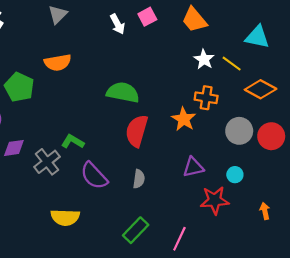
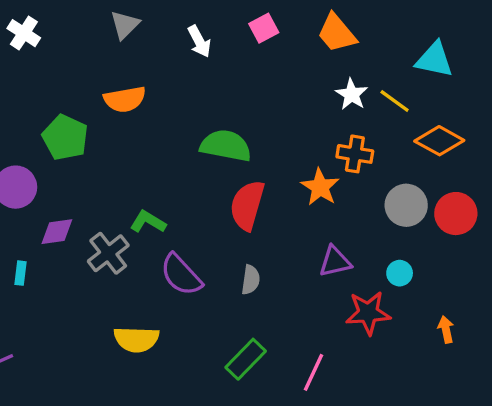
white arrow: (117, 24) -> (199, 41), moved

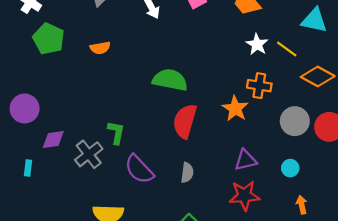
orange semicircle: (125, 99) -> (100, 48), size x0.7
green pentagon: (65, 137) -> (49, 39), moved
green L-shape: (148, 222) -> (116, 133), turned 70
red star: (368, 313) -> (244, 196), moved
orange arrow: (446, 329) -> (302, 205), moved

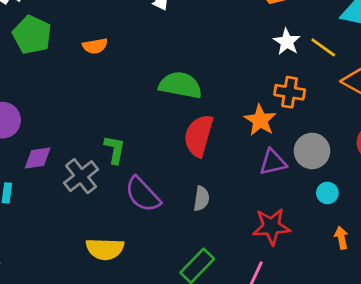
gray circle: (295, 121) -> (312, 151), moved
purple triangle: (246, 160) -> (273, 162), moved

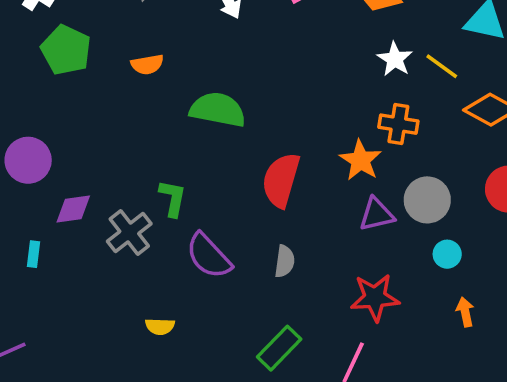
green semicircle: (180, 85) -> (218, 110), moved
yellow semicircle: (105, 249) -> (160, 326), size x0.6

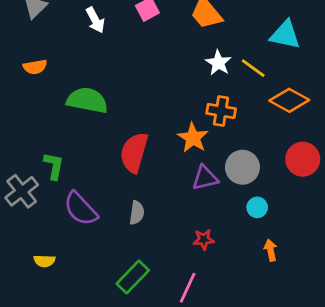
red star: (375, 297) -> (204, 239), size x0.6

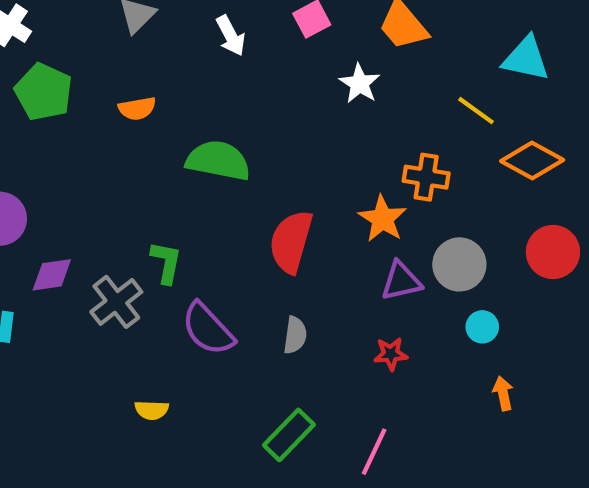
white star: (218, 63) -> (360, 84), moved
red star: (204, 239) -> (391, 354), moved

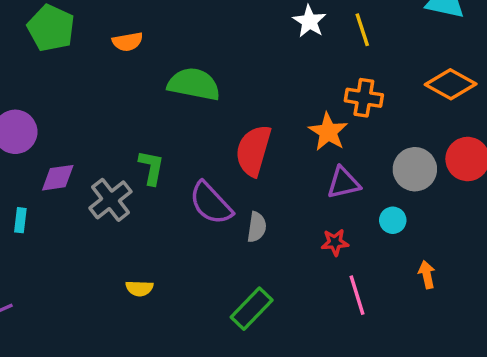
yellow line: (476, 111) -> (362, 30), moved, turned 36
gray circle: (459, 264) -> (415, 169), moved
cyan circle: (482, 327) -> (393, 220), moved
purple semicircle: (208, 329) -> (211, 203), moved
pink line: (374, 452) -> (357, 295), moved, turned -42

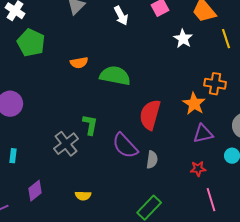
yellow line: (362, 30) -> (226, 39), moved
orange semicircle: (127, 42) -> (79, 63), moved
purple diamond: (58, 178) -> (35, 191), moved, turned -30

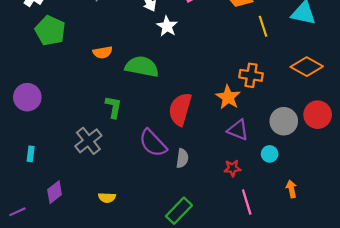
white star: (183, 39) -> (167, 26), moved
green L-shape: (90, 125) -> (114, 107), moved
purple triangle: (203, 134) -> (238, 130), turned 35

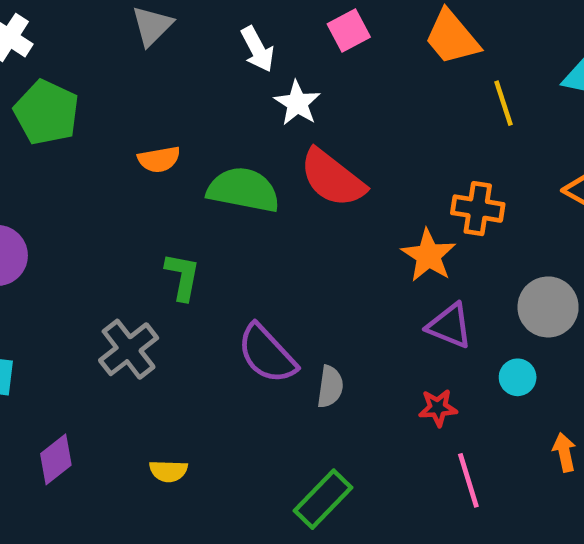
red semicircle: (180, 109) -> (332, 178), moved, turned -68

